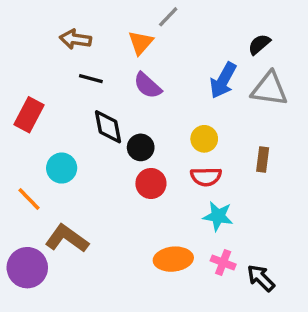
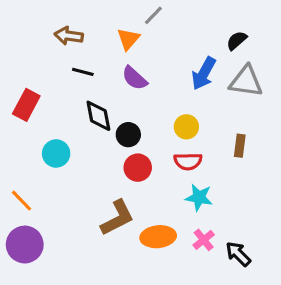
orange line: (29, 199) -> (22, 201), moved
brown L-shape: (67, 238) -> (117, 218), moved, turned 117
pink cross: (223, 263) -> (204, 240), turned 30

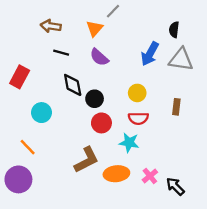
black semicircle: (237, 40) -> (174, 30), turned -42
cyan star: (199, 197) -> (129, 143), moved
orange line: (22, 201) -> (28, 147), moved

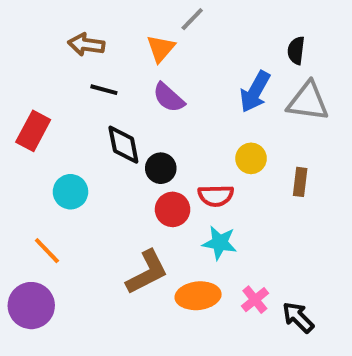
yellow circle: (137, 93) -> (251, 158), moved
red semicircle: (138, 118) -> (216, 196), moved

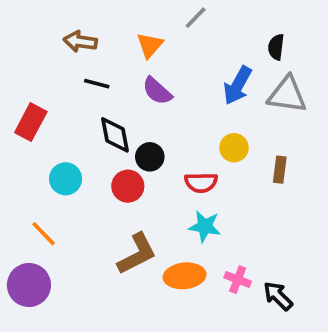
gray line: (192, 19) -> (196, 18), moved
red circle: (173, 209) -> (128, 186), moved
pink cross: (255, 300) -> (238, 280), turned -30

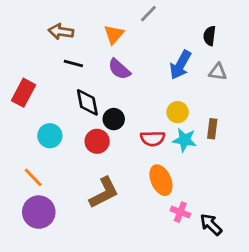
gray triangle: (287, 95) -> (218, 72), size x0.6
cyan star: (205, 226) -> (185, 140), moved
orange ellipse: (185, 276) -> (161, 180), moved, turned 72
purple circle: (29, 285) -> (39, 212), moved

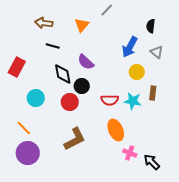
purple semicircle: (119, 69) -> (86, 62), moved
gray triangle: (218, 72) -> (157, 52), turned 32
yellow circle: (178, 112) -> (137, 72), moved

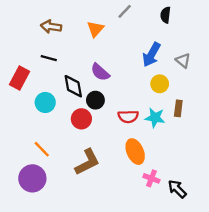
black semicircle: (151, 26) -> (165, 15), moved
black line: (53, 46) -> (49, 58), moved
cyan circle: (36, 98) -> (45, 102), moved
orange line: (24, 128) -> (42, 149), moved

